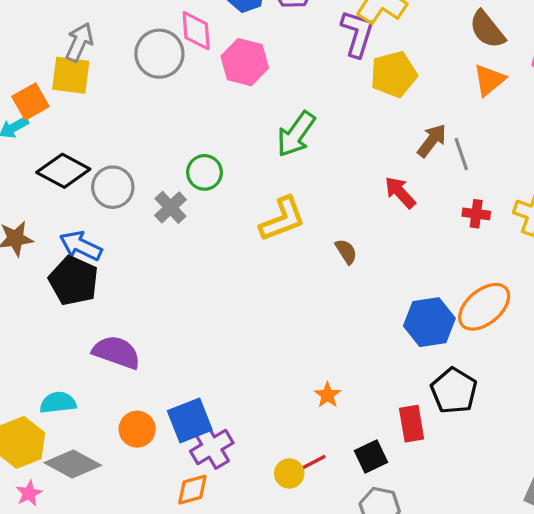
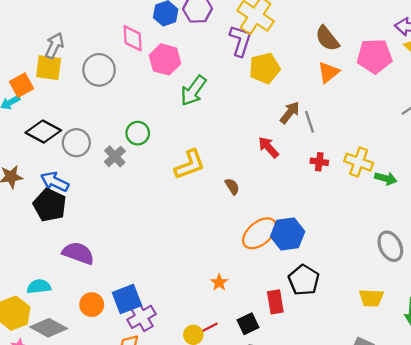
gray circle: (159, 54) -> (99, 70), moved
green arrow: (296, 134) -> (193, 91), moved
orange ellipse: (484, 307) -> (260, 233), moved

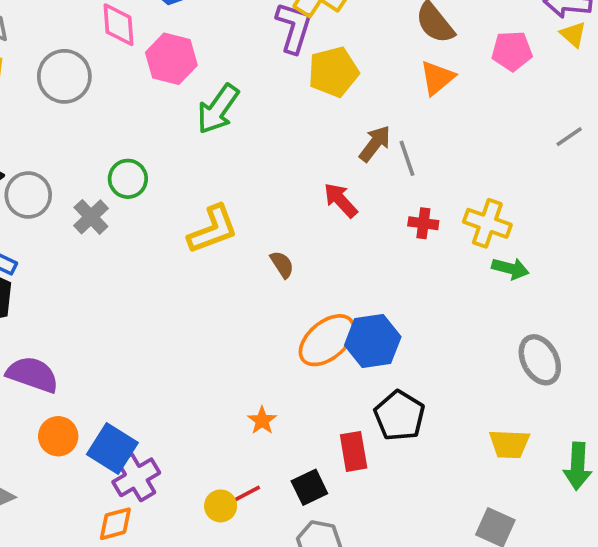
pink pentagon: (375, 56) -> (512, 51), size x0.7
green arrow: (386, 178) -> (510, 268), moved
blue square: (127, 299) -> (112, 449), turned -36
orange circle: (92, 305) -> (58, 436), moved

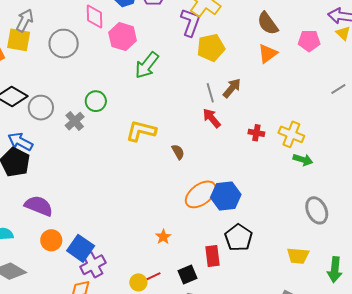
gray line: (407, 158) -> (210, 93), moved
yellow L-shape: (213, 229) -> (141, 131), turned -148

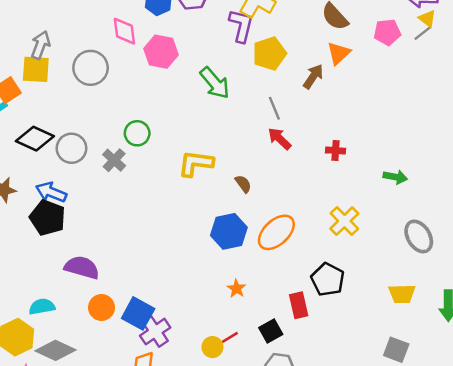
green arrow: (147, 65) -> (215, 83), moved, turned -72
brown arrow: (232, 88) -> (313, 76), moved
gray line: (338, 89) -> (423, 33), moved
yellow cross: (291, 134) -> (344, 221), moved, turned 30
blue hexagon: (226, 196) -> (229, 231), moved

